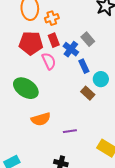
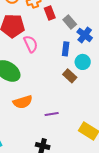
red rectangle: (54, 40) -> (50, 13), moved
blue cross: (71, 49) -> (85, 35), moved
blue rectangle: (84, 66) -> (66, 49), turned 32

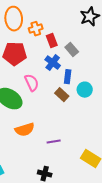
blue cross: (85, 35) -> (53, 63), moved
pink semicircle: (31, 44) -> (32, 83), moved
brown rectangle: (70, 76) -> (62, 95), moved

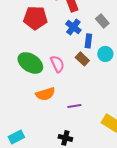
gray rectangle: (72, 50) -> (102, 21), moved
pink semicircle: (32, 83) -> (57, 64), moved

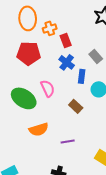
brown rectangle: (82, 59) -> (76, 106), moved
pink semicircle: (57, 64) -> (48, 88), moved

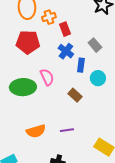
green ellipse: (24, 98) -> (23, 87), turned -35
orange semicircle: (39, 129) -> (36, 131), moved

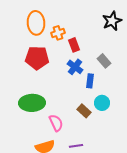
pink semicircle: (47, 77) -> (56, 123), moved
cyan circle: (98, 78) -> (102, 103), moved

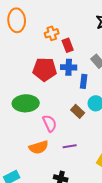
orange ellipse: (36, 23) -> (17, 20), moved
red pentagon: (37, 58) -> (45, 69), moved
blue cross: (75, 67) -> (69, 67), turned -35

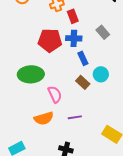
blue rectangle: (84, 81) -> (83, 58), moved, turned -32

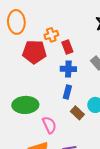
red pentagon: (50, 40) -> (34, 52), moved
blue rectangle: (83, 58) -> (67, 92), moved, turned 40

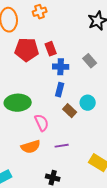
orange cross: (51, 35) -> (40, 12), moved
red rectangle: (67, 47) -> (51, 49), moved

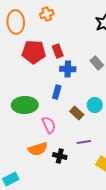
blue rectangle: (60, 90) -> (57, 92), moved
purple line: (62, 146) -> (84, 142), moved
black cross: (53, 178) -> (60, 156), moved

